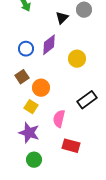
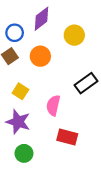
blue circle: (26, 49) -> (15, 33), moved
orange circle: (41, 88) -> (40, 56), moved

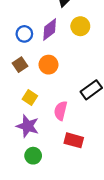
blue circle: (15, 33) -> (24, 34), moved
yellow circle: (74, 35) -> (80, 26), moved

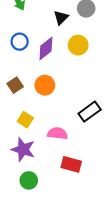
blue circle: (24, 34) -> (20, 42), moved
pink semicircle: (61, 111) -> (57, 133), turned 84

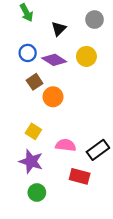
black triangle: (61, 18) -> (59, 29), moved
purple diamond: (46, 49) -> (54, 60), turned 70
brown square: (15, 85) -> (35, 82), moved
black rectangle: (90, 112) -> (98, 150), moved

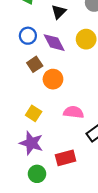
purple diamond: (54, 60) -> (54, 43), turned 30
pink semicircle: (66, 145) -> (74, 112), moved
red rectangle: (80, 176) -> (66, 158), moved, turned -30

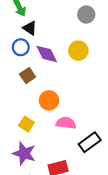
black triangle: (59, 12) -> (30, 28), moved, turned -42
orange circle: (53, 79) -> (49, 100), moved

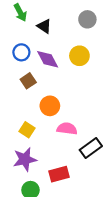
black triangle: (30, 28) -> (44, 26), moved
purple star: (24, 153) -> (25, 159), turned -30

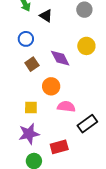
yellow circle: (79, 56) -> (86, 46), moved
purple diamond: (48, 59) -> (60, 58), moved
yellow square: (27, 130) -> (31, 108), turned -32

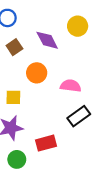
pink semicircle: (66, 107) -> (71, 86), moved

